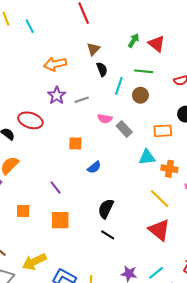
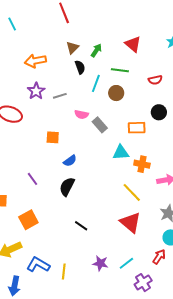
green arrow: (134, 41) -> (96, 50), moved
black semicircle: (106, 209) -> (67, 187), moved
orange square: (60, 220) -> (28, 220), moved, turned -30

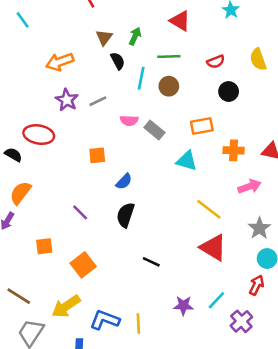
black circle: (159, 112) -> (229, 92), moved
cyan triangle: (121, 153) -> (187, 161), turned 30
orange cross: (142, 164) -> (234, 150), moved

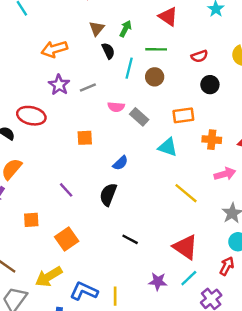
blue semicircle: (124, 182) -> (120, 163), moved
red triangle: (213, 248) -> (185, 247), moved

